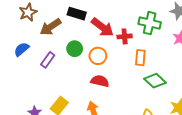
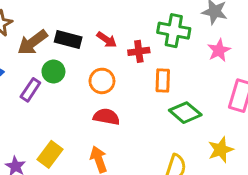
black rectangle: (77, 14) -> (68, 40), moved
red arrow: (102, 27) -> (107, 40), size x0.6
green circle: (75, 49) -> (53, 72), moved

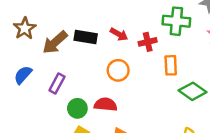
green circle: (53, 72) -> (77, 108), moved
red semicircle: (106, 117) -> (106, 104), moved

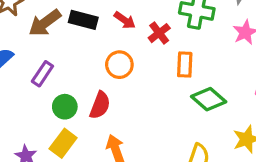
red cross: (148, 42) -> (159, 33), turned -30
red semicircle: (106, 104) -> (100, 105), turned 100

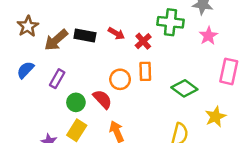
orange circle: (119, 65) -> (120, 79), moved
orange rectangle: (185, 65) -> (145, 71), moved
red semicircle: (100, 105) -> (102, 99), turned -60

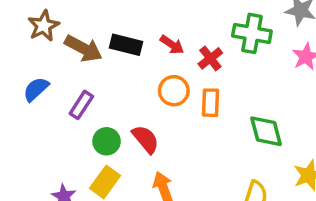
brown arrow: (56, 40) -> (83, 48), turned -115
orange circle: (120, 79) -> (174, 91), moved
green diamond: (184, 88) -> (266, 131), turned 35

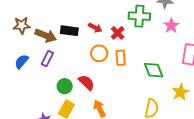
brown star: (44, 26) -> (22, 25), turned 30
purple rectangle: (81, 105) -> (47, 58), moved

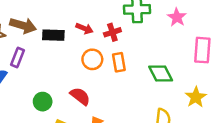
red cross: (118, 33) -> (112, 32), turned 32
brown arrow: (46, 36) -> (23, 25), moved
purple rectangle: (47, 58) -> (18, 58), moved
green circle: (65, 86) -> (43, 102), moved

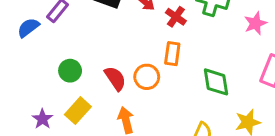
red cross: (112, 32) -> (176, 17), turned 35
orange circle: (92, 59) -> (147, 77), moved

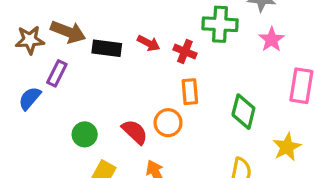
green diamond: (216, 82) -> (243, 112), turned 36

